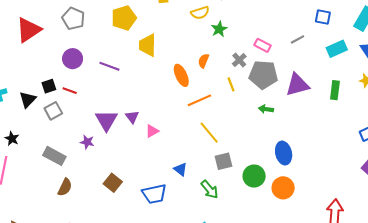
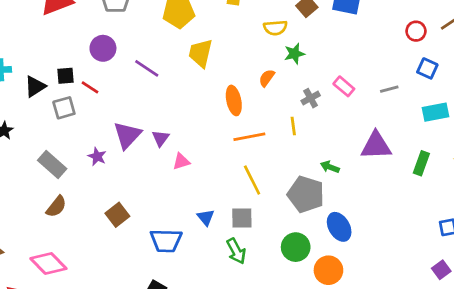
orange semicircle: (203, 61) -> (267, 78), moved
gray pentagon: (263, 75) -> (306, 194), moved
blue ellipse: (284, 153) -> (339, 227), turned -30
gray square: (224, 161) -> (242, 218), moved

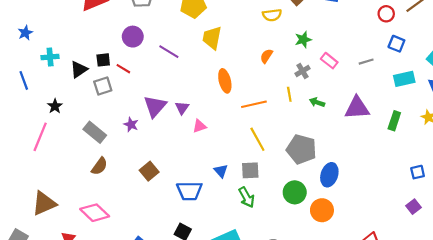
green star: (294, 54) -> (303, 40), moved
orange ellipse: (234, 100) -> (225, 81), moved
green arrow: (330, 167) -> (317, 102), moved
blue ellipse: (339, 227) -> (329, 175), turned 50

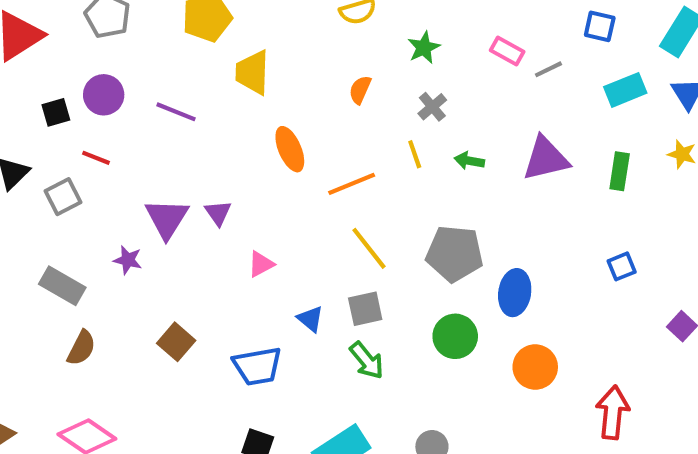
black square: (103, 60) -> (56, 112), moved
pink rectangle: (329, 61) -> (507, 51), moved
pink triangle: (199, 126) -> (261, 264), moved
blue square: (418, 172) -> (622, 266), moved
orange circle: (322, 210) -> (535, 367), moved

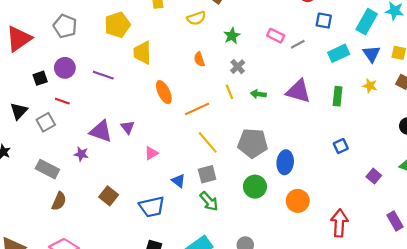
orange semicircle: (360, 90) -> (199, 59), turned -40
purple triangle: (546, 159) -> (298, 91), turned 32
purple triangle: (167, 218) -> (101, 131), turned -40

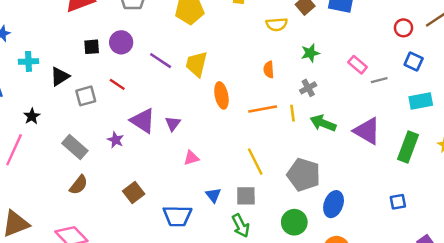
yellow trapezoid: (142, 53) -> (197, 64), moved
green arrow: (258, 94) -> (323, 123), size x1.5
green rectangle: (338, 96) -> (408, 147), size x1.4
red line: (62, 101) -> (117, 84), moved
orange line: (197, 109) -> (263, 109), moved

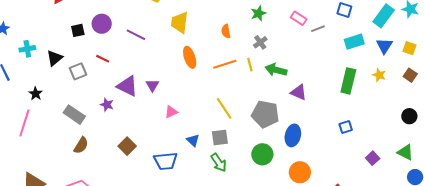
yellow trapezoid: (197, 64) -> (180, 23), moved
purple triangle: (367, 131) -> (299, 92), moved, size x0.7

